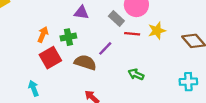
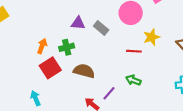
gray rectangle: (116, 18) -> (101, 28), moved
red line: (132, 34) -> (134, 51), moved
purple line: (105, 48) -> (109, 93), moved

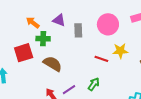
gray rectangle: (101, 28) -> (78, 30), turned 32
orange arrow: (42, 46) -> (33, 22), moved, turned -88
green arrow: (133, 80) -> (94, 84), turned 88

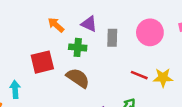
green cross: (43, 39) -> (78, 47), moved
yellow star: (120, 51) -> (163, 78), moved

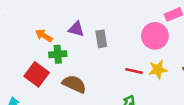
pink circle: (150, 32) -> (155, 36), moved
green cross: (78, 47) -> (58, 54), moved
red square: (42, 62) -> (37, 74), turned -30

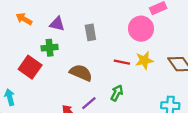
purple triangle: (76, 29) -> (57, 24), moved
orange arrow: (44, 36) -> (24, 19), moved
brown semicircle: (74, 84) -> (81, 73), moved

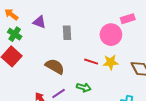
green cross: (50, 48) -> (15, 34), moved, turned 32
green arrow: (117, 93) -> (84, 87), turned 72

